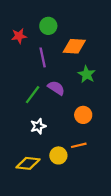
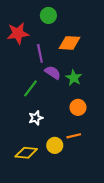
green circle: (48, 26) -> (48, 15), moved
red star: (19, 36) -> (18, 33), size x1.5
green star: (87, 74) -> (74, 78), moved
purple semicircle: (56, 88) -> (53, 72), moved

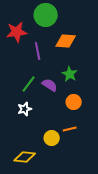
green circle: (48, 15) -> (46, 15), size x1.5
purple semicircle: (53, 72) -> (50, 85), moved
white star: (36, 118) -> (25, 109), moved
yellow diamond: (26, 153) -> (25, 157), moved

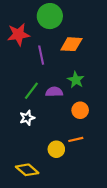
purple semicircle: (50, 85) -> (54, 92), turned -35
yellow diamond: (25, 157) -> (27, 170), turned 35

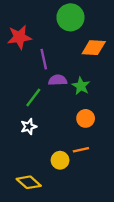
green circle: (50, 16) -> (70, 17), moved
orange diamond: (71, 44) -> (94, 48), moved
purple semicircle: (54, 92) -> (58, 80), moved

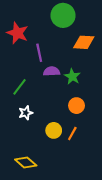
red star: (19, 37) -> (17, 33), turned 30
green line: (33, 98) -> (19, 87), moved
orange line: (81, 150) -> (72, 134), turned -48
yellow circle: (60, 160) -> (54, 130), moved

